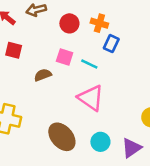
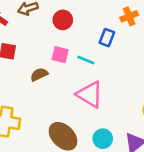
orange cross: (99, 23) -> (129, 16), moved, turned -35

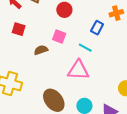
cyan line: (86, 60) -> (85, 48), moved
pink triangle: (90, 94) -> (78, 70), turned -35

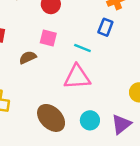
blue rectangle: (97, 28) -> (105, 27), moved

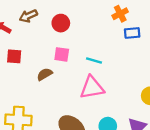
blue rectangle: (105, 27) -> (132, 33), moved, turned 70

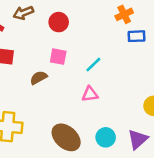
cyan line: (94, 60) -> (93, 65), turned -63
pink triangle: (92, 88) -> (90, 94), size x0.6

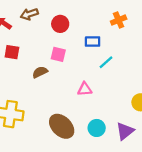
blue rectangle: (137, 36) -> (93, 42), moved
cyan line: (93, 65) -> (106, 62), moved

